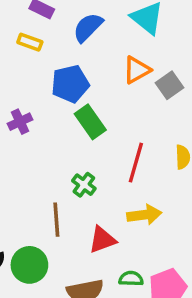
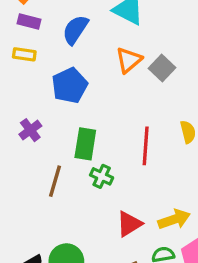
green rectangle: (90, 122) -> (85, 144), moved, turned 56
yellow arrow: (144, 215) -> (174, 219), moved
brown line: (56, 220) -> (55, 181), moved, turned 32

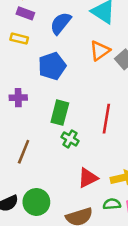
purple cross: (30, 130) -> (18, 98), turned 30
brown line: (55, 181) -> (24, 152), moved

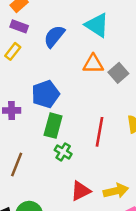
yellow rectangle: (19, 39) -> (13, 51), turned -66
orange triangle: (100, 51) -> (93, 64), turned 35
blue pentagon: (52, 66) -> (46, 94), moved

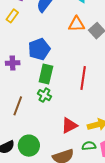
green cross: (63, 152) -> (44, 95), moved

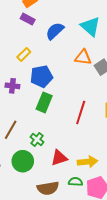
yellow rectangle: (12, 16) -> (24, 55), moved
green cross: (44, 95) -> (37, 139), moved
green circle: (29, 146) -> (23, 161), moved

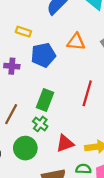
yellow rectangle: (24, 55) -> (23, 32), turned 64
orange triangle: (83, 57) -> (76, 42), moved
green rectangle: (44, 102) -> (45, 100), moved

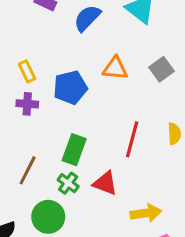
yellow rectangle: (23, 32) -> (27, 71), moved, turned 48
red triangle: (65, 143) -> (105, 183), moved, turned 42

